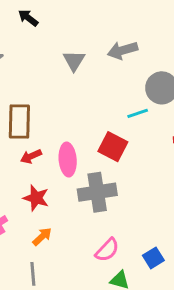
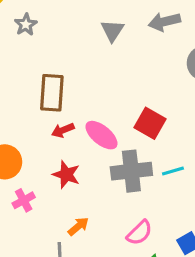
cyan line: (138, 113) -> (173, 171), moved
pink ellipse: (68, 160) -> (101, 135), turned -48
orange arrow: (42, 237) -> (78, 226), moved

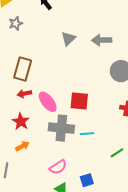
red square: (150, 123) -> (79, 101), turned -36
orange arrow: (78, 226) -> (22, 146), moved

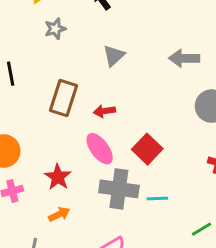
gray triangle: (68, 39) -> (114, 56), moved
red arrow: (24, 94) -> (104, 111), moved
red square: (79, 101) -> (147, 149), turned 36

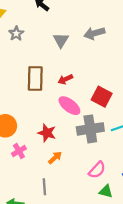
gray arrow: (184, 58) -> (94, 33), moved

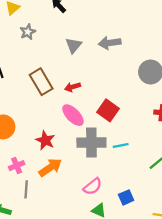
brown rectangle: (35, 78) -> (41, 82), turned -40
pink cross: (19, 151) -> (17, 166), moved
orange arrow: (55, 158) -> (50, 167), size x1.5
gray line: (44, 187) -> (26, 189), moved

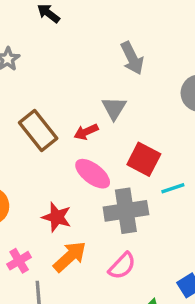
gray arrow: (110, 43) -> (132, 58), turned -100
gray triangle: (74, 45) -> (114, 108), moved
cyan line: (121, 146) -> (173, 188), moved
pink semicircle: (93, 187) -> (122, 266), moved

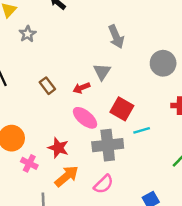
brown rectangle: (38, 131) -> (47, 86), size x0.6
pink cross: (19, 261) -> (29, 163), moved, turned -35

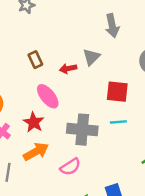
red square: (122, 109) -> (117, 92), moved, turned -35
pink ellipse: (85, 118) -> (48, 96), moved

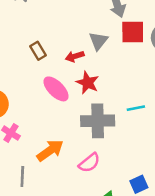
red square: (117, 92) -> (133, 32), moved
red star: (34, 122) -> (88, 83), moved

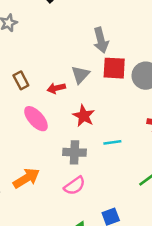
red star: (88, 83) -> (84, 116), moved
gray cross: (98, 121) -> (74, 152), size x0.7
pink semicircle: (89, 163) -> (75, 186), moved

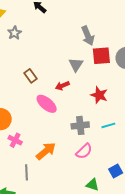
red arrow: (56, 88) -> (62, 86), moved
red star: (84, 116) -> (99, 95), moved
cyan line: (112, 142) -> (108, 125), moved

